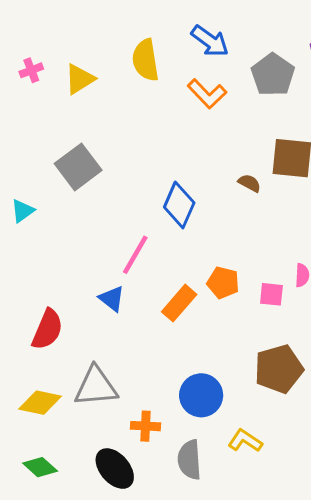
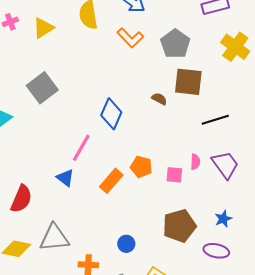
gray pentagon: (273, 75) -> (175, 44), moved
blue circle: (201, 395) -> (126, 244), size x0.6

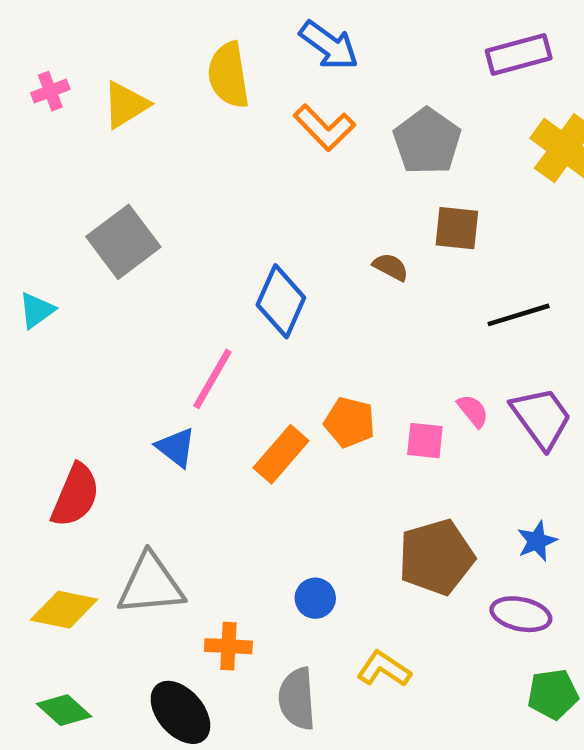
brown square: (188, 82) -> (457, 228), size x0.7
pink semicircle: (195, 162) -> (473, 411), turned -42

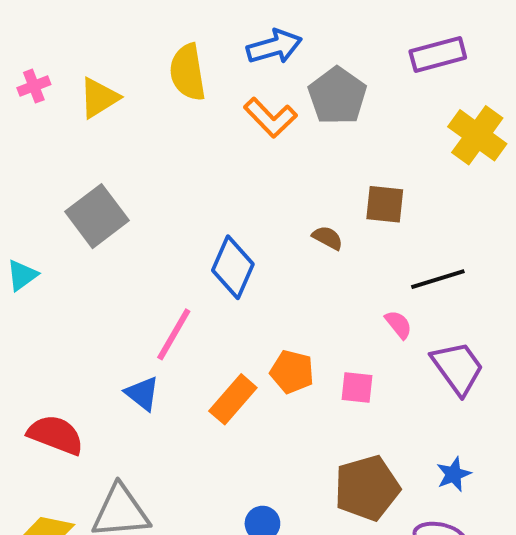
blue arrow: (329, 45) -> (274, 47), turned -52
gray pentagon: (427, 141) -> (337, 96), moved
pink semicircle: (473, 411) -> (398, 324), moved
red semicircle: (75, 495) -> (56, 435), turned -92

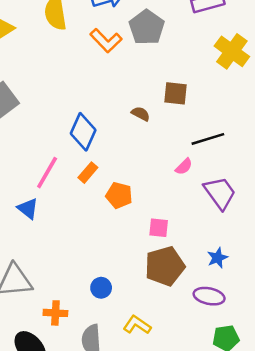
pink semicircle: (398, 324) -> (184, 167), turned 84
pink square: (357, 388) -> (159, 228), moved
orange rectangle: (233, 399) -> (88, 173), moved, size x0.7

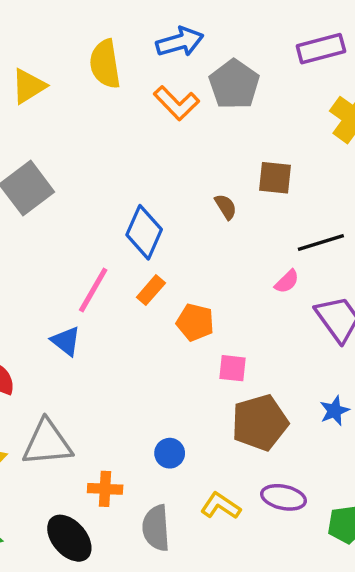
brown semicircle: (141, 114) -> (226, 207), turned 30
pink square: (159, 228) -> (233, 368), moved
purple ellipse: (209, 296) -> (284, 497), moved

